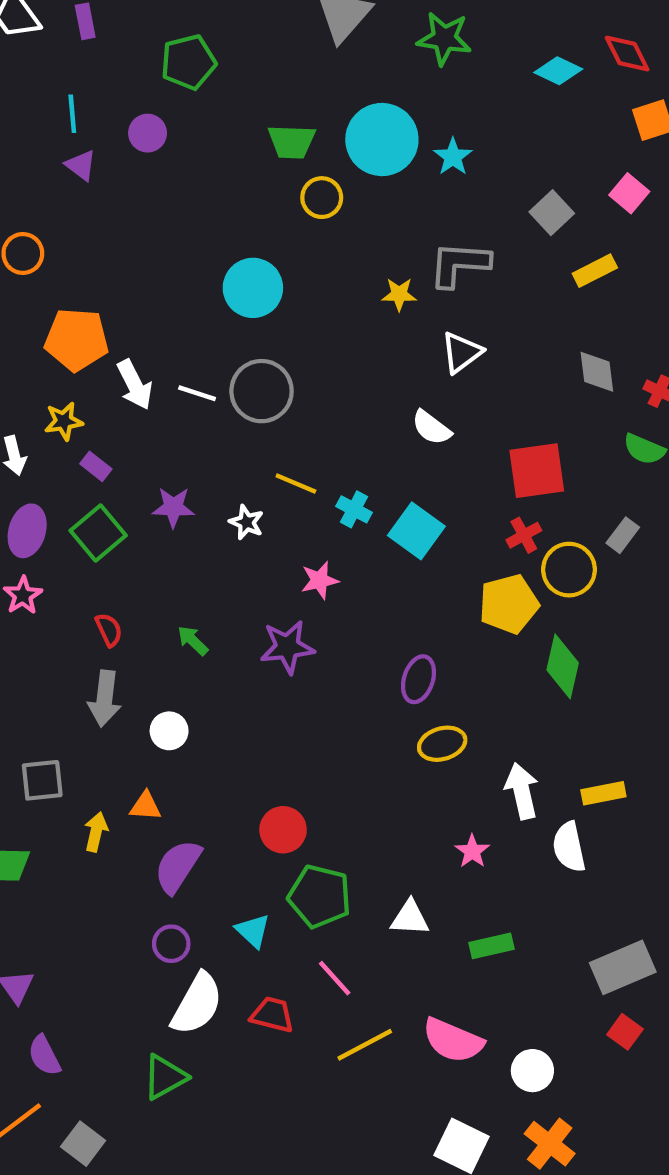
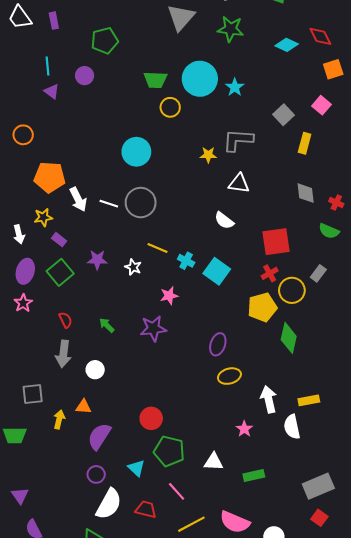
yellow rectangle: (595, 271) -> (305, 143), turned -48
white triangle: (461, 352) -> (239, 183), turned 45

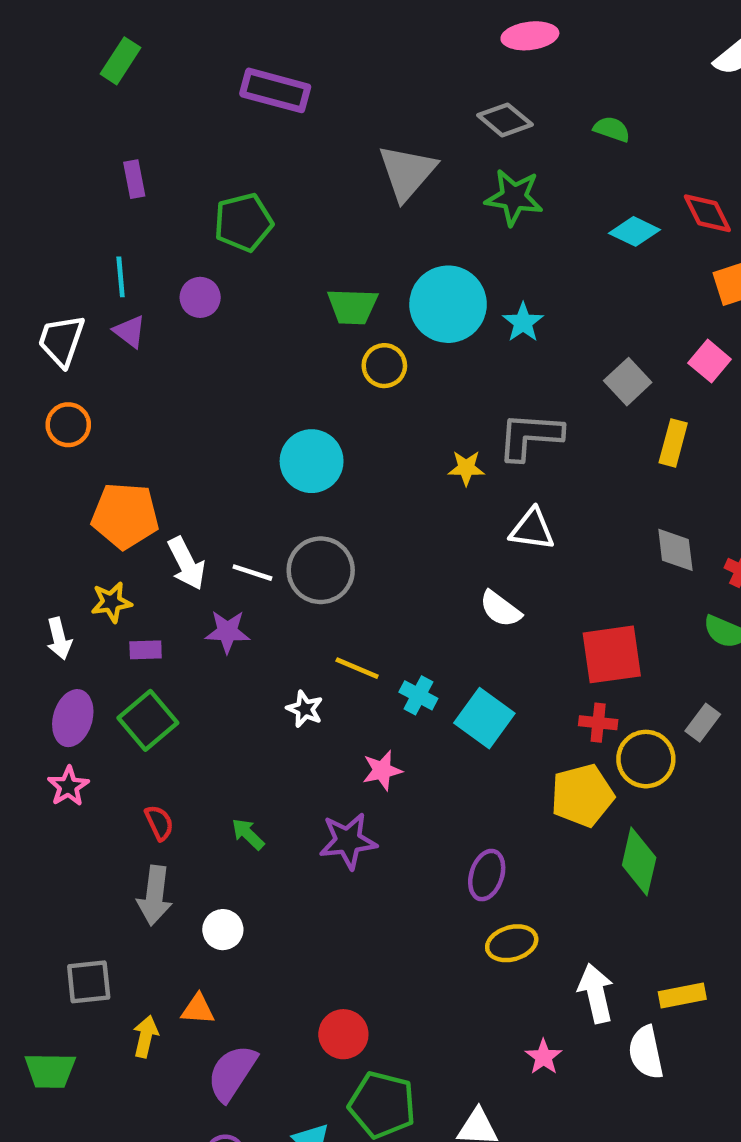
white trapezoid: (20, 17) -> (61, 341), moved, turned 55
purple rectangle: (59, 240) -> (146, 650), turned -40
purple star: (97, 260) -> (227, 632), moved
red cross: (270, 273) -> (598, 723), turned 35

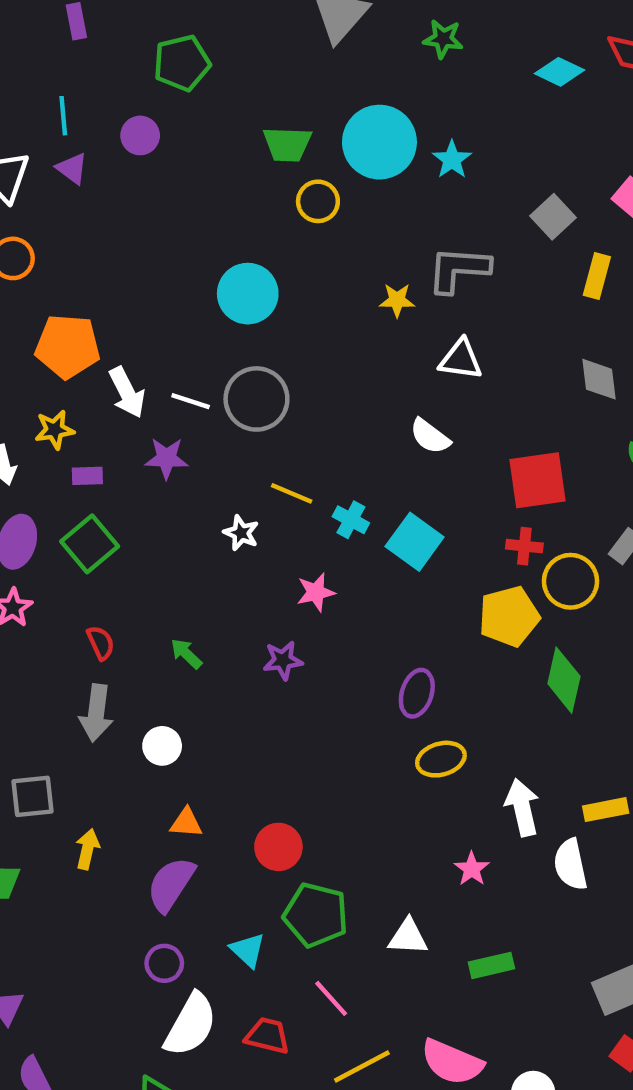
green star: (514, 197) -> (443, 39), size x0.7
purple star: (348, 841) -> (283, 660), size x0.7
orange triangle: (198, 1009) -> (186, 823), moved

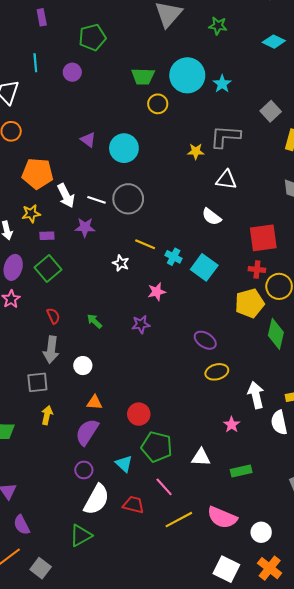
purple triangle: (72, 168) -> (88, 140), moved
purple ellipse: (417, 693) -> (205, 340), turned -75
gray square: (33, 796) -> (37, 382), moved

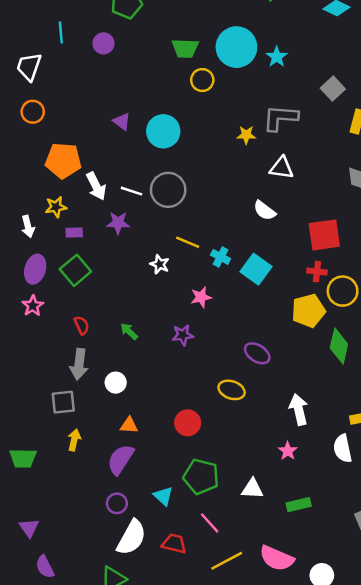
yellow ellipse: (217, 372) -> (232, 390), moved, turned 35
white arrow: (256, 395) -> (299, 409), moved
red circle: (139, 414) -> (188, 423), moved

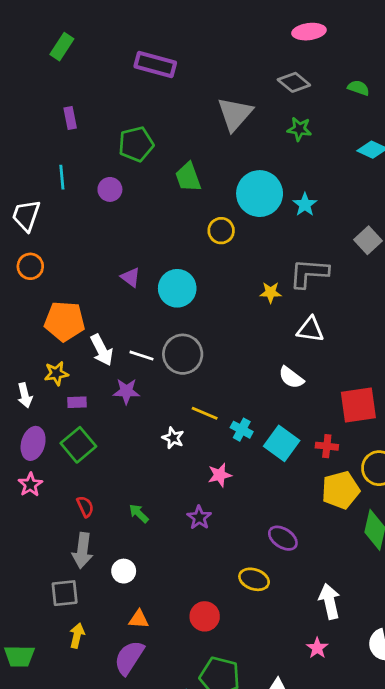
green trapezoid: (185, 48) -> (188, 177), moved, turned 68
red cross: (317, 272) -> (327, 446), moved
purple star: (183, 335) -> (199, 518), turned -30

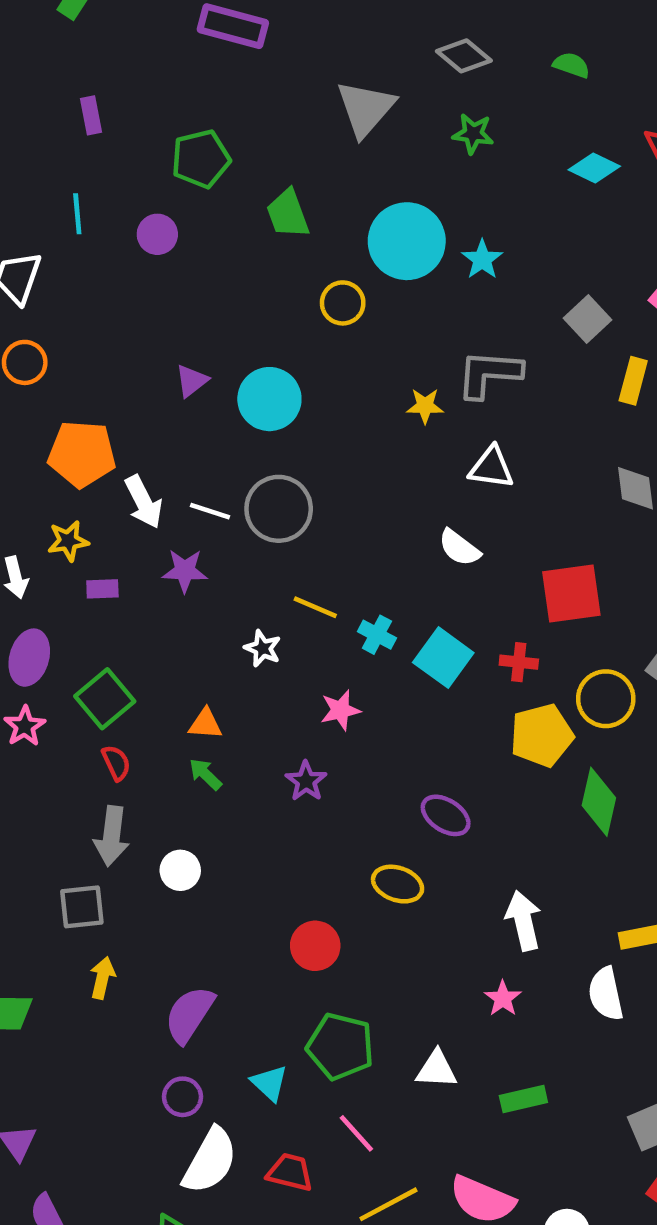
purple triangle: (131, 277) -> (192, 381), turned 45
green square: (78, 445) -> (105, 699), moved
orange triangle: (139, 619) -> (205, 724), moved

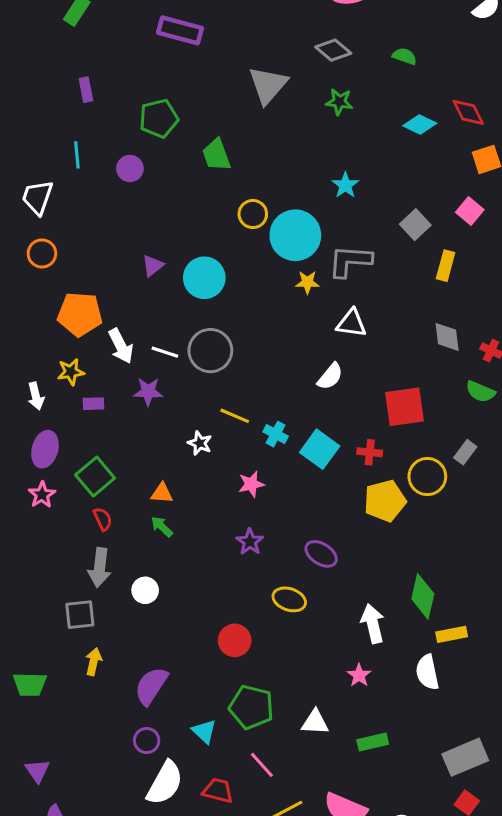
cyan circle: (407, 241) -> (295, 235), moved
white semicircle: (459, 548) -> (330, 376), turned -88
purple star: (306, 781) -> (250, 542), moved
green diamond: (599, 802) -> (423, 596), moved

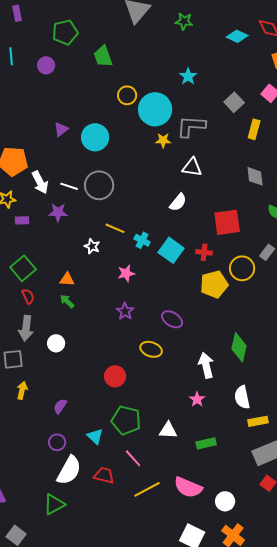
yellow rectangle: (452, 634) -> (258, 421), moved
purple semicircle: (151, 686) -> (60, 406), size x0.6

